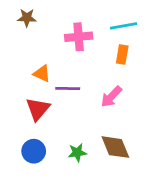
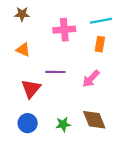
orange triangle: (42, 74) -> (23, 50), moved

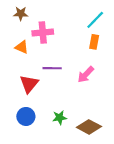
cyan line: (101, 21) -> (95, 20), turned -36
pink cross: (64, 30) -> (43, 32), moved
brown diamond: (94, 120) -> (89, 127), moved, turned -40

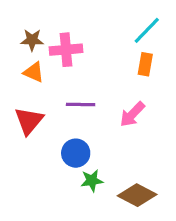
brown star: (21, 14) -> (32, 40), moved
red triangle: (29, 84) -> (29, 121), moved
blue circle: (26, 116) -> (76, 153), moved

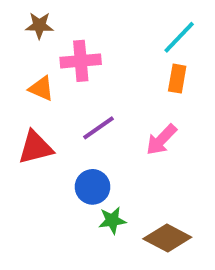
brown star: (32, 40) -> (39, 25), moved
purple line: (81, 105) -> (98, 128), turned -36
red triangle: (29, 121) -> (35, 147), turned 36

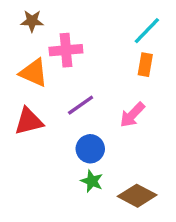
orange triangle: (41, 88) -> (34, 73), size x1.4
blue circle: (93, 187) -> (90, 149), moved
green star: (112, 220) -> (92, 181), turned 30

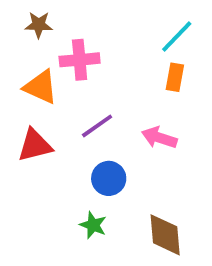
pink arrow: (132, 115) -> (159, 138), turned 64
green star: (92, 181) -> (93, 225), moved
brown diamond: (137, 196) -> (165, 235), turned 57

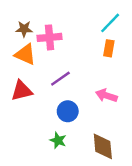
brown star: (39, 25) -> (24, 29), moved
pink arrow: (159, 138) -> (106, 96), moved

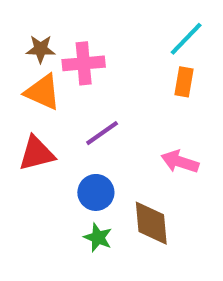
blue circle: (68, 111) -> (96, 192), moved
brown diamond: (103, 146) -> (151, 223), moved

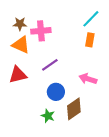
blue circle: (96, 192) -> (56, 92), moved
brown diamond: (151, 223) -> (74, 109), turned 60

